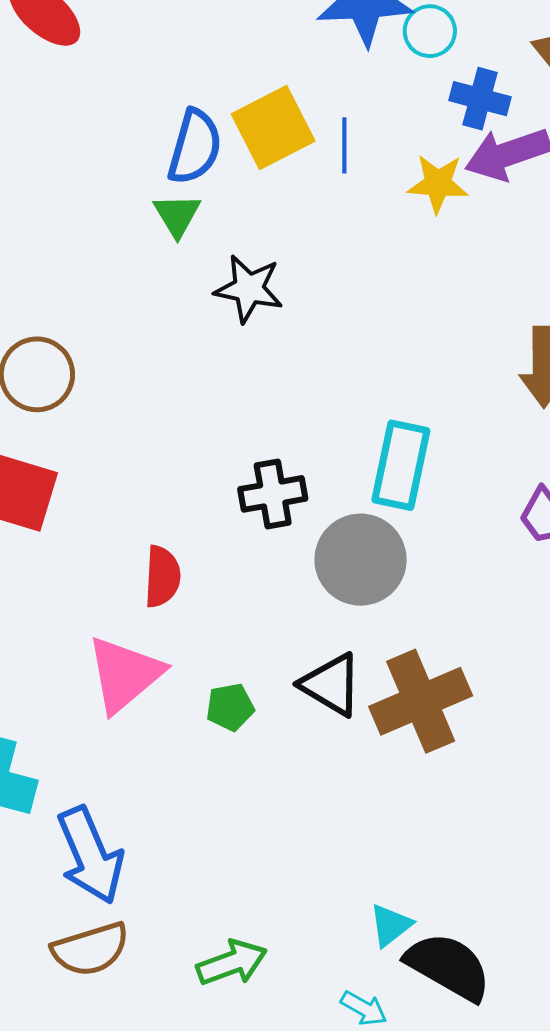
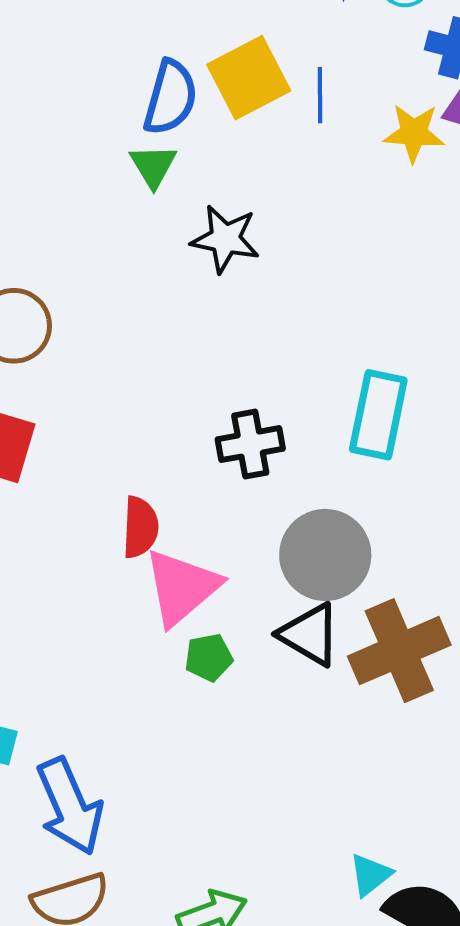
gray circle: (361, 560) -> (325, 555), moved
pink triangle: (125, 674) -> (182, 587), moved

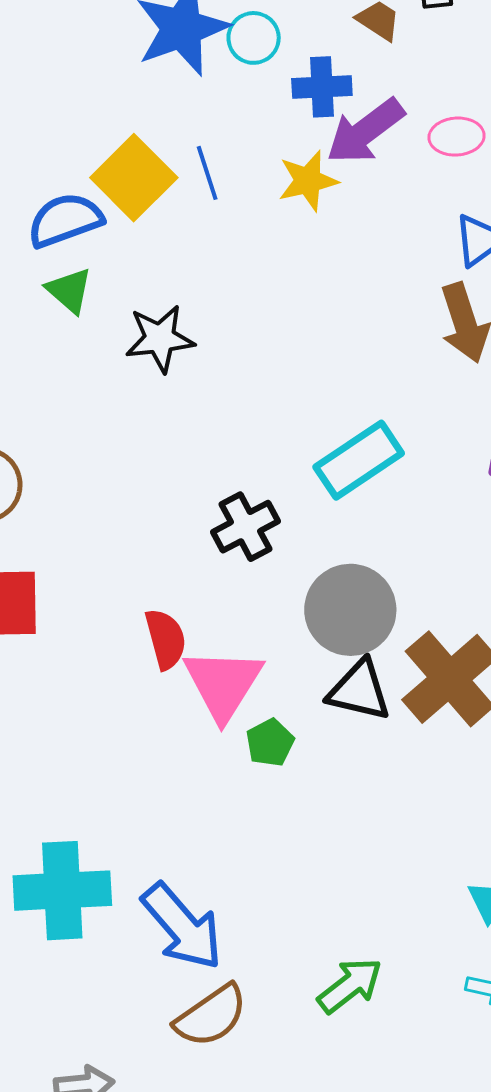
blue semicircle: (170, 97) -> (65, 220), turned -108
cyan rectangle: (378, 415) -> (359, 460), turned 62

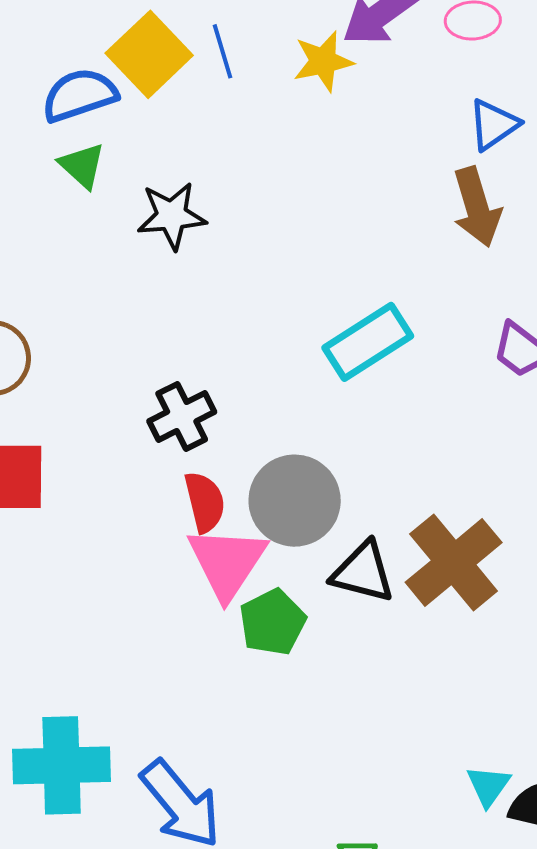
black cross: (245, 527) -> (182, 416), moved
gray circle: (350, 610) -> (295, 501), moved
red semicircle: (166, 639) -> (205, 502), moved
green pentagon: (270, 743) -> (273, 622), size x1.4

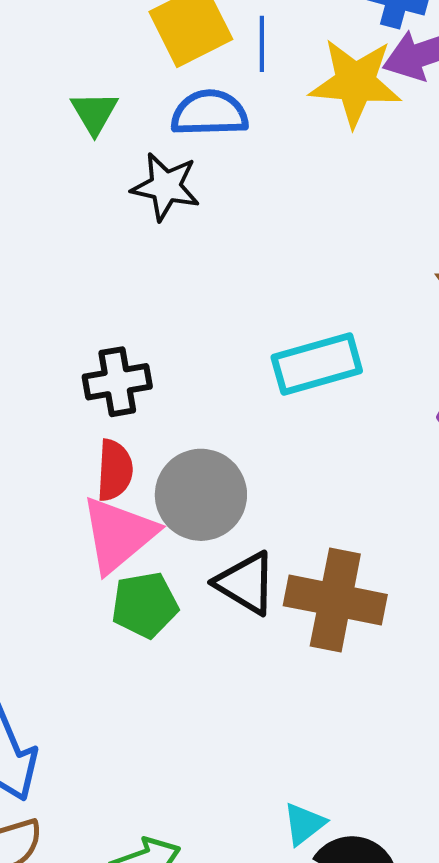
yellow star: (323, 61) -> (355, 83), size x1.5
blue semicircle: (80, 95) -> (209, 113), moved
brown cross: (454, 562) -> (335, 600), turned 34

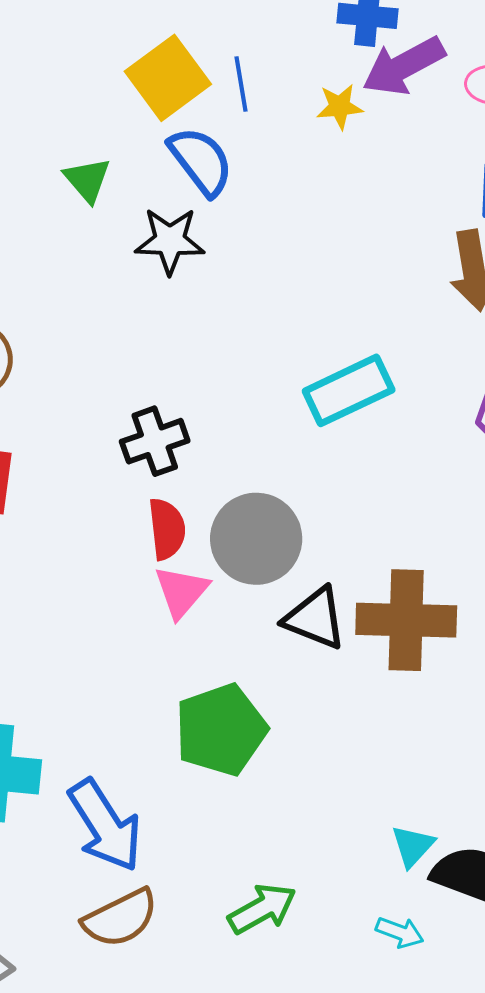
yellow star: (355, 83) -> (340, 107), size x0.5
blue semicircle: (209, 113) -> (201, 161), turned 64
pink triangle: (118, 534) -> (181, 592), size x0.7
green pentagon: (145, 605) -> (221, 730), moved, size x1.4

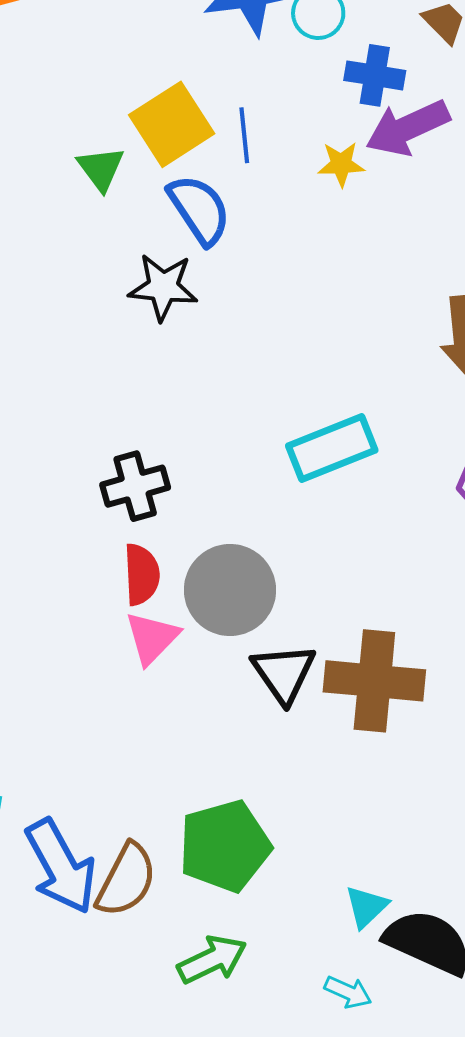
green triangle: (87, 180) -> (101, 168), moved
black triangle: (315, 618) -> (284, 673), turned 30
green pentagon: (221, 730) -> (225, 846), moved
brown semicircle: (120, 918) -> (126, 880), moved, turned -40

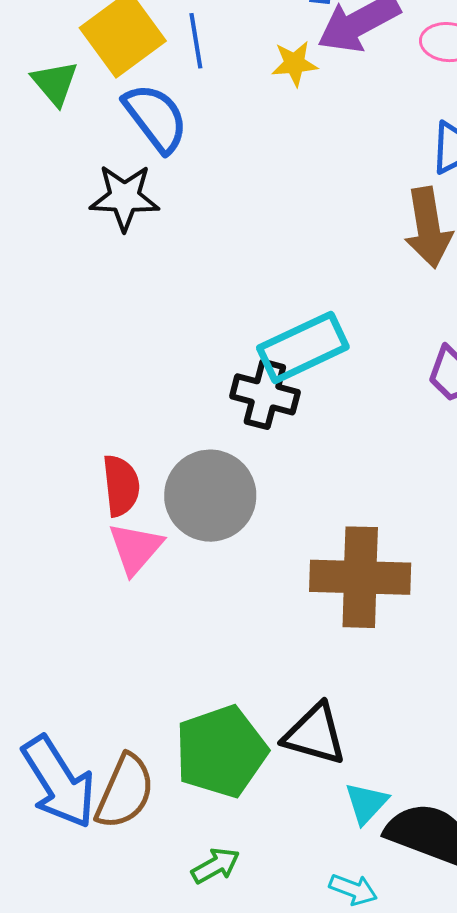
black cross: (135, 486) -> (265, 394), moved, turned 34
black triangle: (284, 673) -> (315, 734), moved, turned -36
green arrow: (212, 960) -> (216, 866), size x0.7

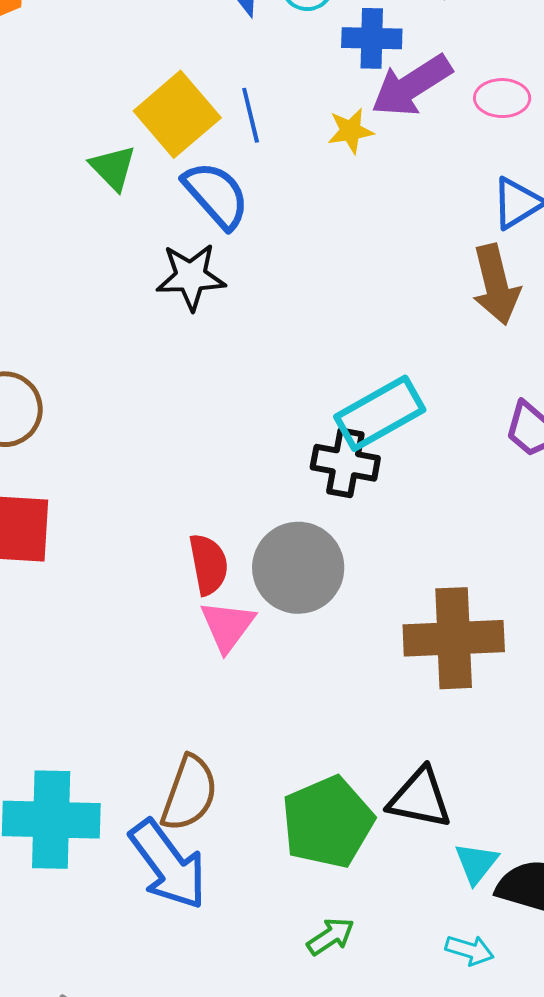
brown semicircle: (125, 792) -> (189, 793), moved

